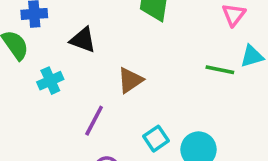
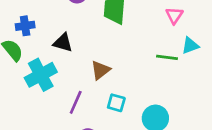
cyan cross: (50, 81) -> (41, 75), size x1.6
cyan square: (156, 139) -> (116, 103), moved, turned -36

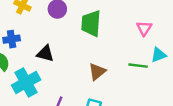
brown triangle: (100, 70) -> (97, 72), moved

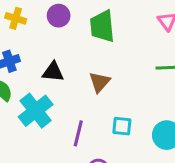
brown triangle: (97, 72) -> (100, 82), moved

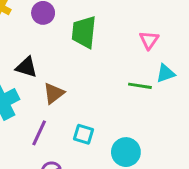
brown triangle: (100, 82) -> (54, 93), moved

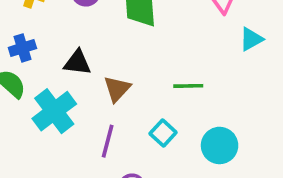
green line: (140, 86) -> (188, 86), moved
cyan square: (84, 134) -> (163, 133), turned 36

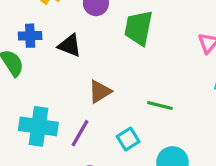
black triangle: (77, 63) -> (70, 45), moved
cyan cross: (54, 111) -> (38, 126), moved, turned 30

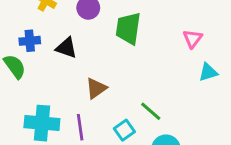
green line: (160, 105) -> (151, 111), moved, turned 30
purple line: (80, 133) -> (80, 127), turned -35

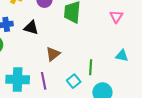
cyan triangle: (208, 72) -> (122, 56), moved, turned 32
green line: (151, 111) -> (91, 67), turned 56

